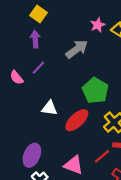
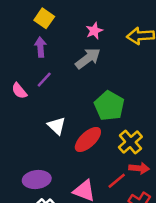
pink star: (98, 25) -> (94, 31), moved
white triangle: (49, 108) -> (57, 126), turned 35
purple ellipse: (32, 155) -> (37, 180), turned 60

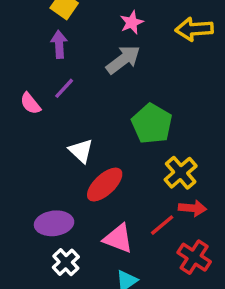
red ellipse: (88, 140) -> (105, 185), moved

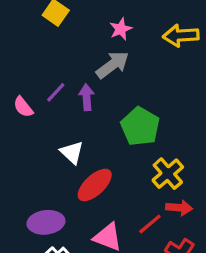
purple arrow: (59, 44) -> (87, 97), moved

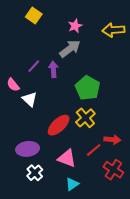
pink semicircle: (23, 107) -> (13, 85), moved
white triangle: (72, 152) -> (30, 99), moved
yellow cross: (168, 174) -> (85, 118), moved

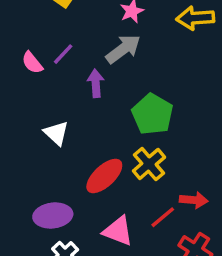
purple line: (34, 66) -> (63, 54), moved
pink semicircle: (13, 85) -> (32, 63), moved

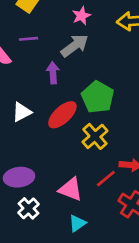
purple line: (63, 54) -> (28, 39), moved, turned 42
white triangle: (56, 133) -> (22, 112), turned 50
red ellipse: (104, 176) -> (62, 115), moved

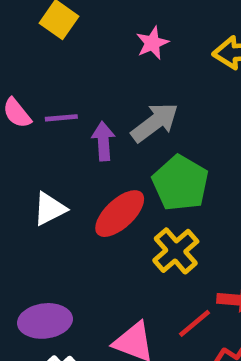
purple line: (28, 39) -> (61, 118), moved
gray arrow: (75, 46) -> (155, 122), moved

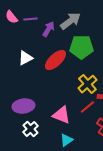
purple arrow: (103, 141) -> (48, 29), turned 35
green pentagon: (180, 183) -> (81, 47), turned -30
yellow cross: (176, 251) -> (87, 84), moved

